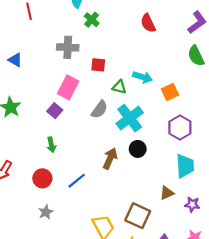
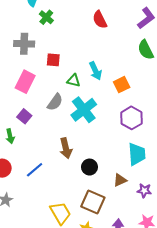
cyan arrow: (143, 77) -> (95, 71), turned 48
purple square: (55, 111) -> (24, 116), moved
black circle: (138, 149) -> (89, 167), moved
brown arrow: (110, 158) -> (66, 148), turned 144

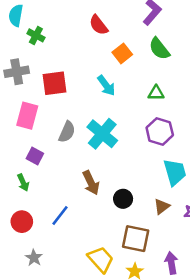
red square: (53, 60) -> (55, 83), size x1.5
green triangle: (74, 81) -> (156, 93), moved
orange square: (122, 85) -> (122, 53), moved

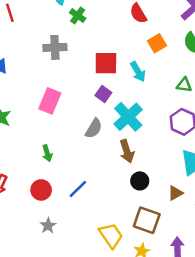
red square: (55, 83) -> (106, 63), moved
pink rectangle: (27, 116) -> (50, 101), moved
gray semicircle: (67, 132) -> (94, 128), moved
purple square: (35, 156) -> (103, 94), moved
brown arrow: (91, 183) -> (127, 151), moved

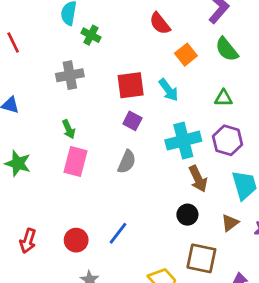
pink rectangle: (50, 101) -> (76, 161), moved
cyan cross: (128, 117) -> (183, 141), moved, turned 36
brown arrow: (127, 151) -> (198, 179), moved
green arrow: (47, 153) -> (69, 129), moved

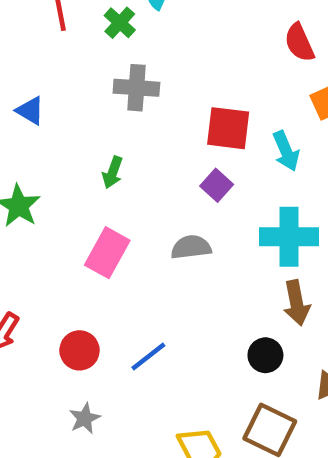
green cross: (91, 35) -> (120, 23), moved
green arrow: (69, 129) -> (113, 172), turned 30
pink rectangle: (76, 161) -> (107, 253), moved
gray semicircle: (127, 162) -> (191, 247), turned -135

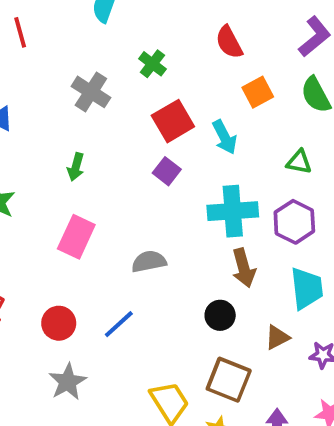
green cross: (120, 23) -> (152, 64), moved
gray cross: (136, 88) -> (91, 92), turned 33
red square: (228, 128) -> (173, 121), turned -33
gray semicircle: (191, 247) -> (149, 262), moved
gray star: (85, 418) -> (68, 382), size x1.4

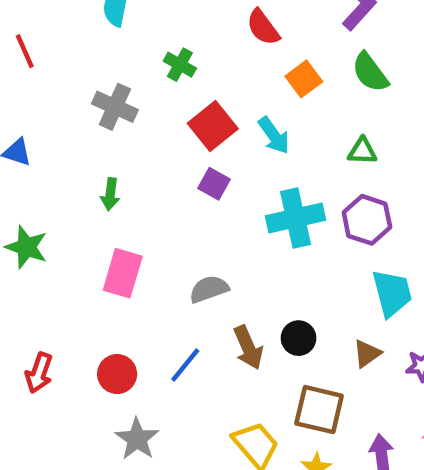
brown arrow: (244, 268) -> (248, 348), moved

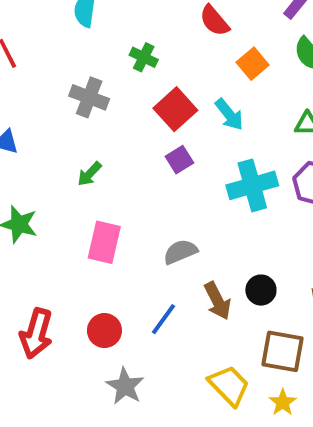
purple square: (214, 184) -> (179, 160), turned 32
green arrow: (110, 194) -> (89, 174), turned 40
red arrow: (39, 373) -> (36, 333), size x1.4

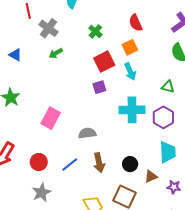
orange square: (253, 64) -> (130, 47), moved
gray cross: (89, 97) -> (48, 28), moved
green arrow: (89, 174) -> (56, 53), moved
black circle: (261, 290) -> (130, 164), moved

